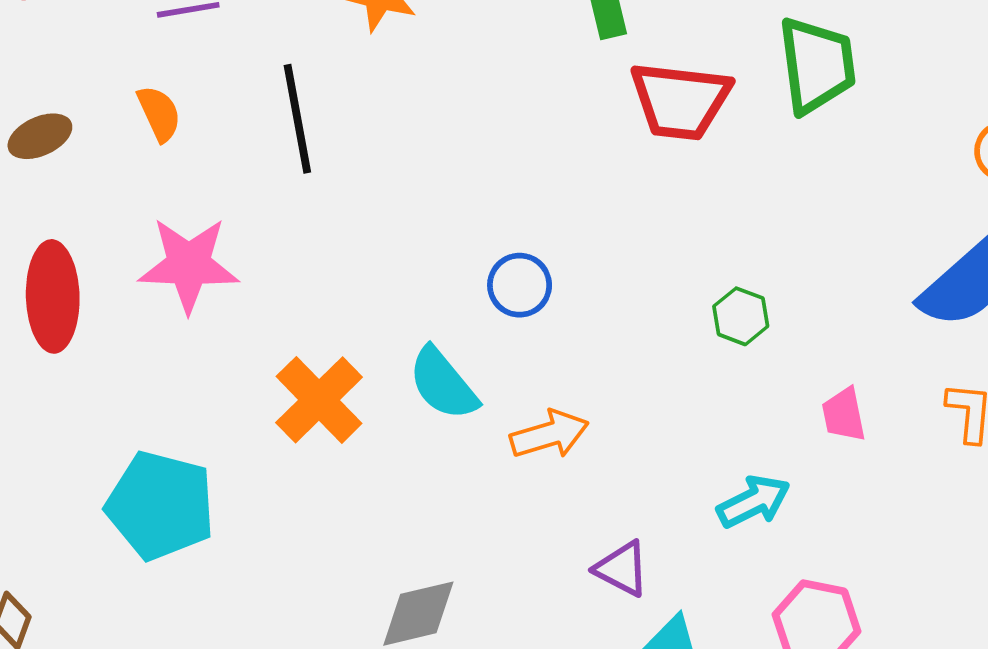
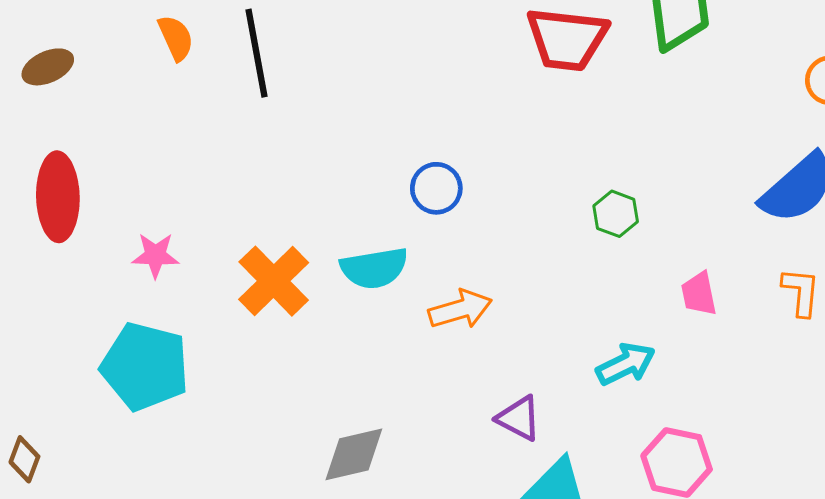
orange semicircle: (159, 114) -> (176, 38), moved
pink star: (189, 265) -> (155, 255), moved, size x0.6
cyan semicircle: (443, 384) -> (374, 268), turned -60

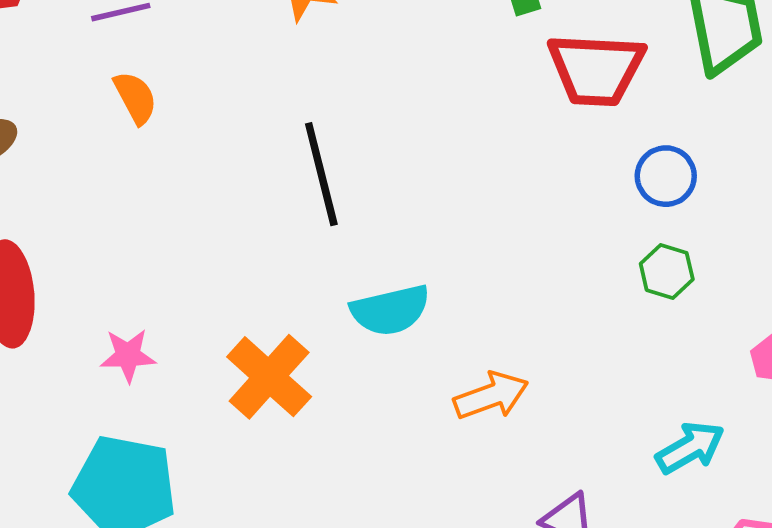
black line: (256, 53) -> (321, 174), moved
blue circle: (436, 188) -> (666, 176), moved
cyan semicircle: (374, 268) -> (390, 310), moved

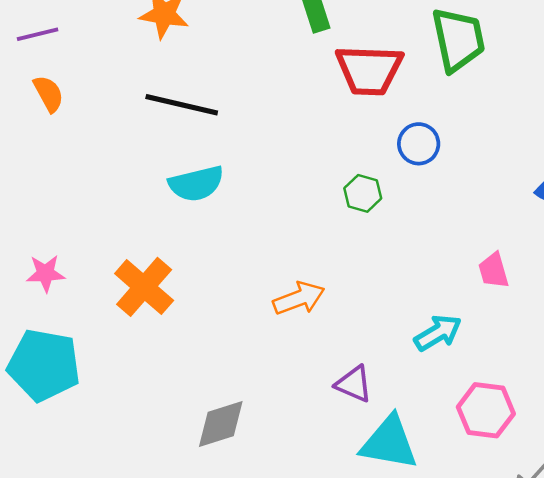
black line: (321, 174) -> (182, 105), moved, turned -62
green hexagon: (667, 271) -> (363, 193), moved
cyan semicircle: (390, 310) -> (196, 184), moved

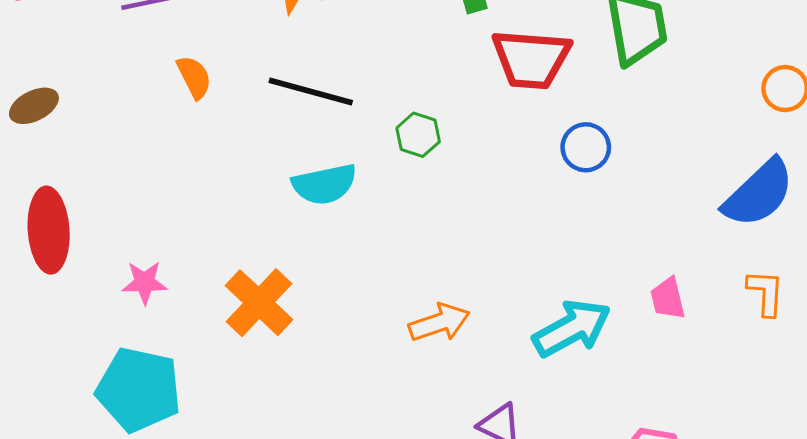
orange semicircle: (49, 94) -> (194, 77), moved
green hexagon: (363, 193) -> (418, 135), moved
cyan arrow: (438, 333) -> (572, 328), moved, size x1.4

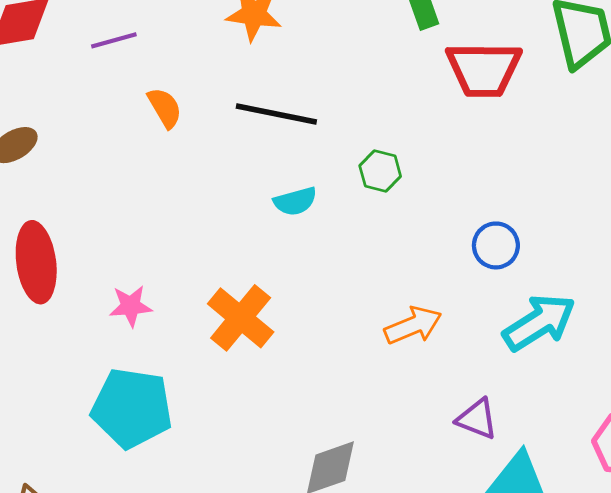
green hexagon: (418, 135) -> (380, 171), moved
blue circle: (586, 147) -> (496, 245), moved
cyan semicircle: (324, 184) -> (295, 201), size x0.7

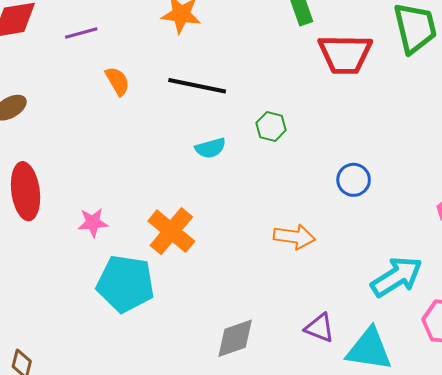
cyan arrow: (539, 322) -> (397, 277), moved
orange arrow: (413, 325) -> (294, 237), turned 30
cyan pentagon: (132, 408) -> (125, 284), moved
purple triangle: (477, 419) -> (320, 328), moved

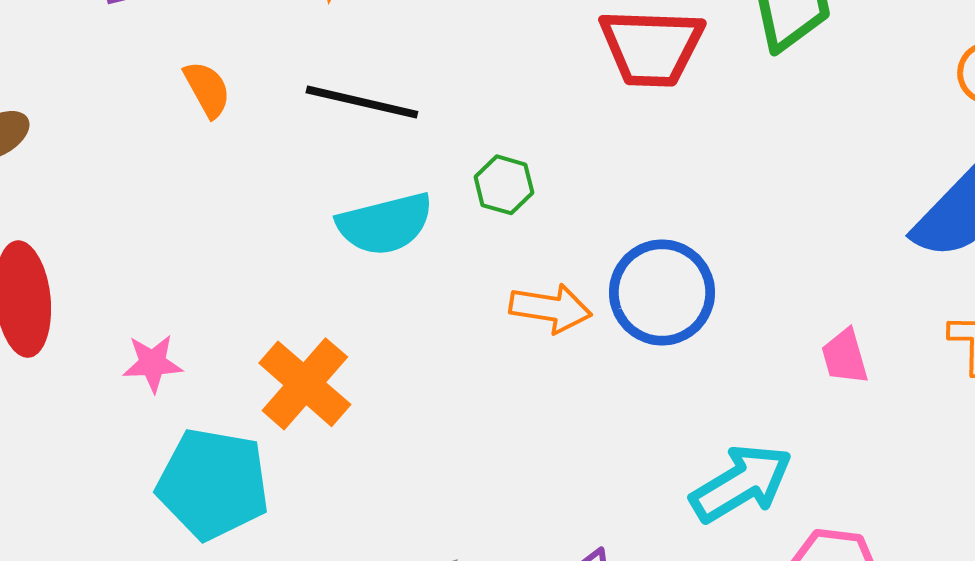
cyan semicircle: (210, 148) -> (385, 224), size x1.6
blue circle: (354, 180) -> (662, 292), size x1.6
orange arrow: (294, 237) -> (551, 308), moved

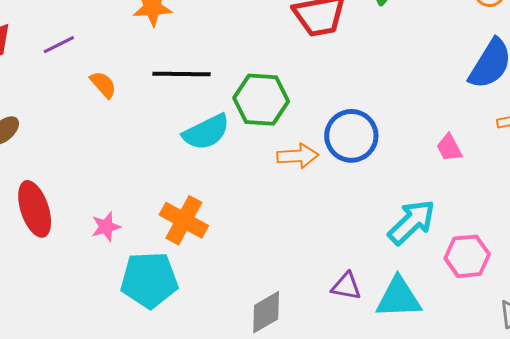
green hexagon: (504, 185) -> (261, 100), size x1.8

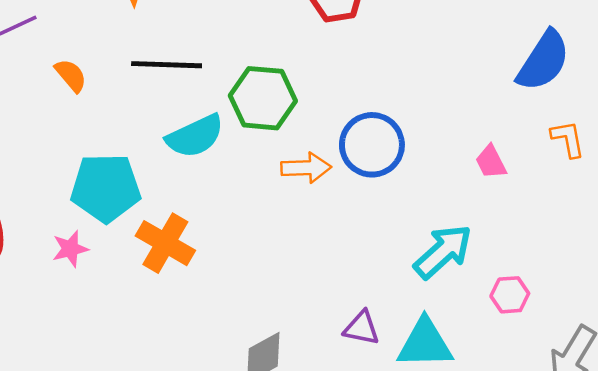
pink hexagon: (467, 256) -> (510, 295), size x0.7
cyan pentagon: (149, 280) -> (106, 188), moved

